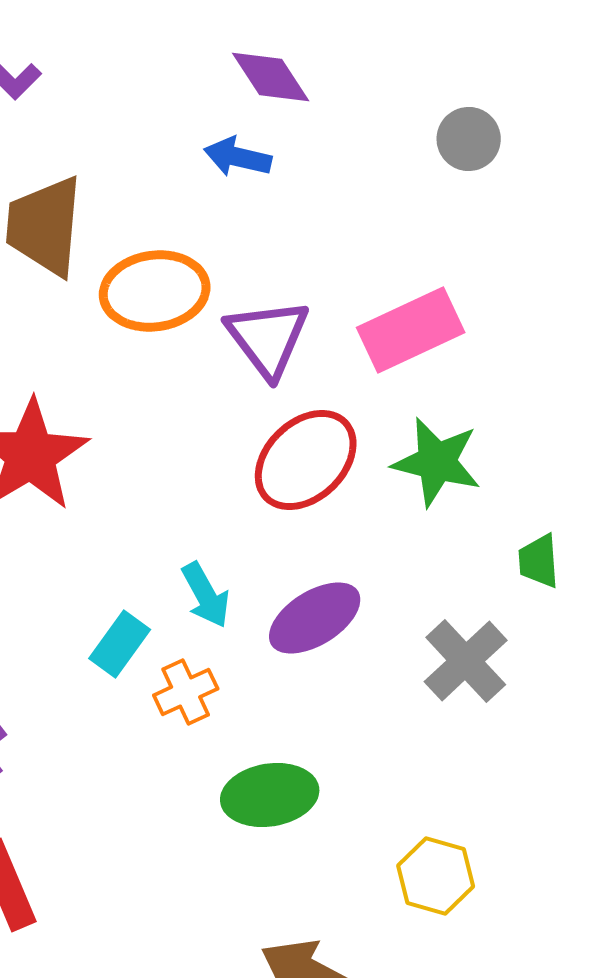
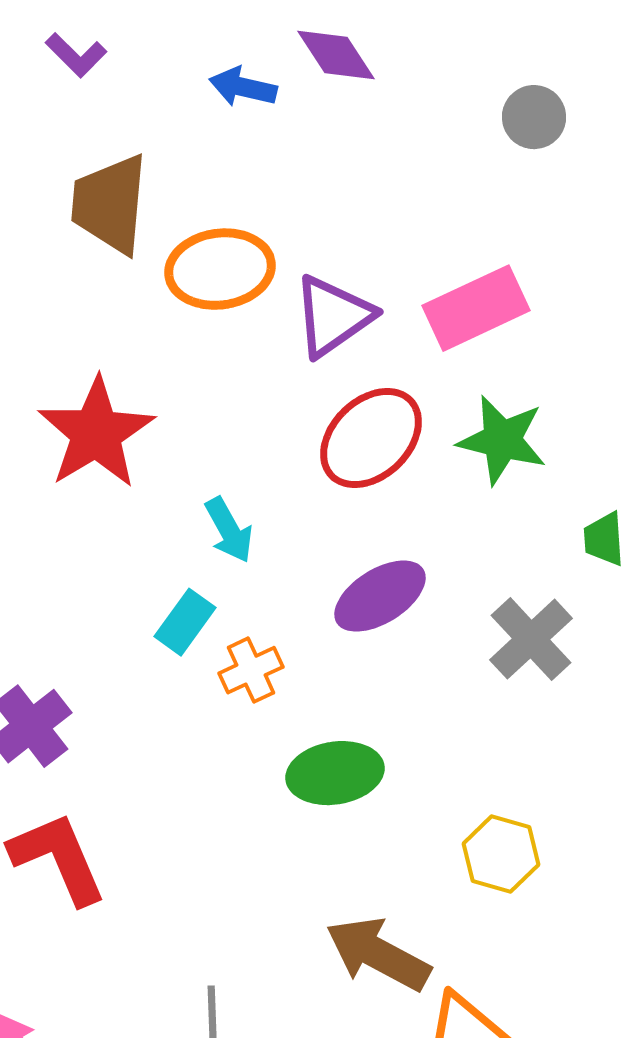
blue arrow: (238, 157) -> (243, 87), moved
purple triangle: (268, 338) -> (333, 316), turned 32
cyan arrow: (206, 595) -> (229, 530), moved

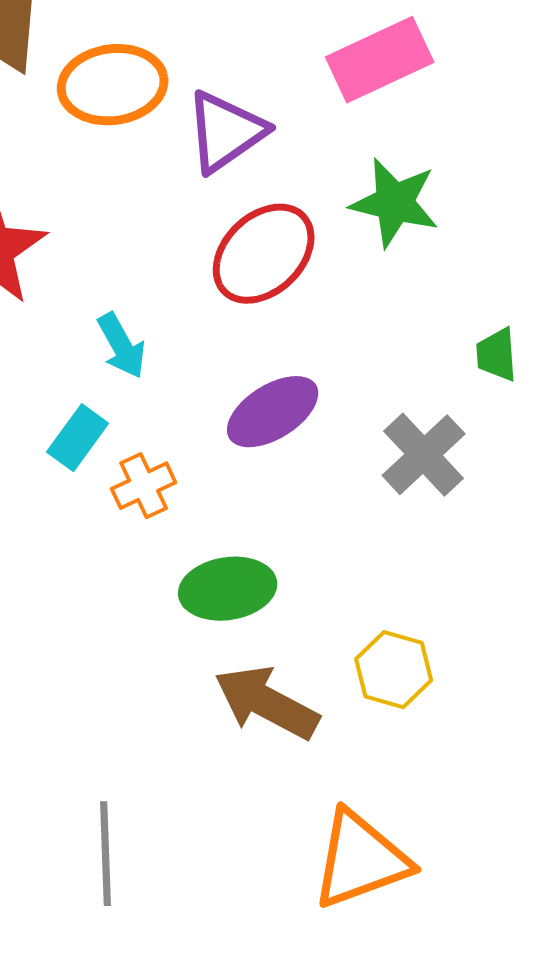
pink rectangle: (476, 308) -> (380, 60), moved
green star: (502, 440) -> (395, 203), moved
brown arrow: (378, 954) -> (267, 703), moved

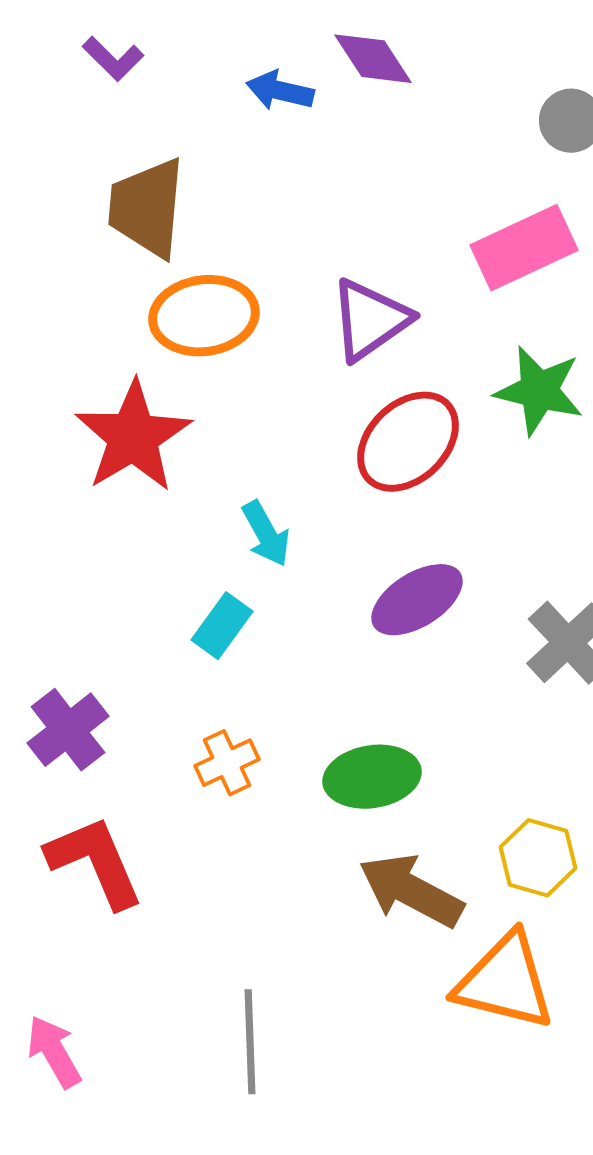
orange ellipse: (113, 85) -> (204, 316), moved
orange cross: (144, 486) -> (227, 763), moved
orange triangle: (361, 860) -> (505, 982), moved, turned 34

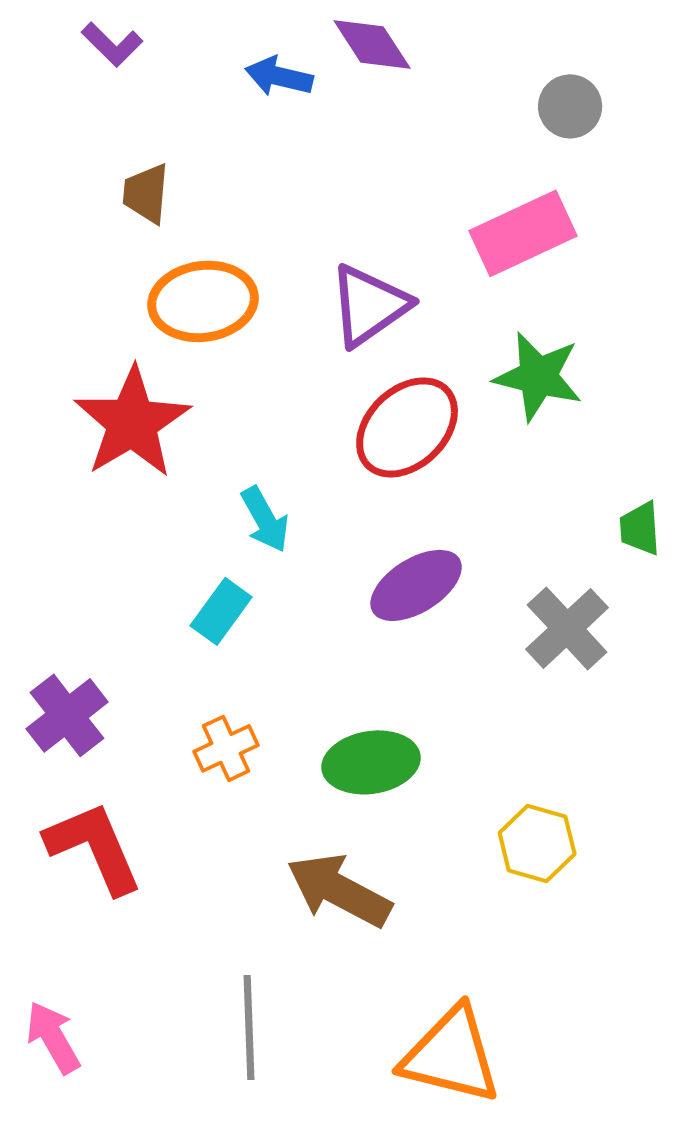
brown trapezoid: (147, 208) -> (146, 193), size x0.6
brown arrow: (411, 891) -> (339, 890), moved
orange triangle: (505, 982) -> (451, 1055), moved

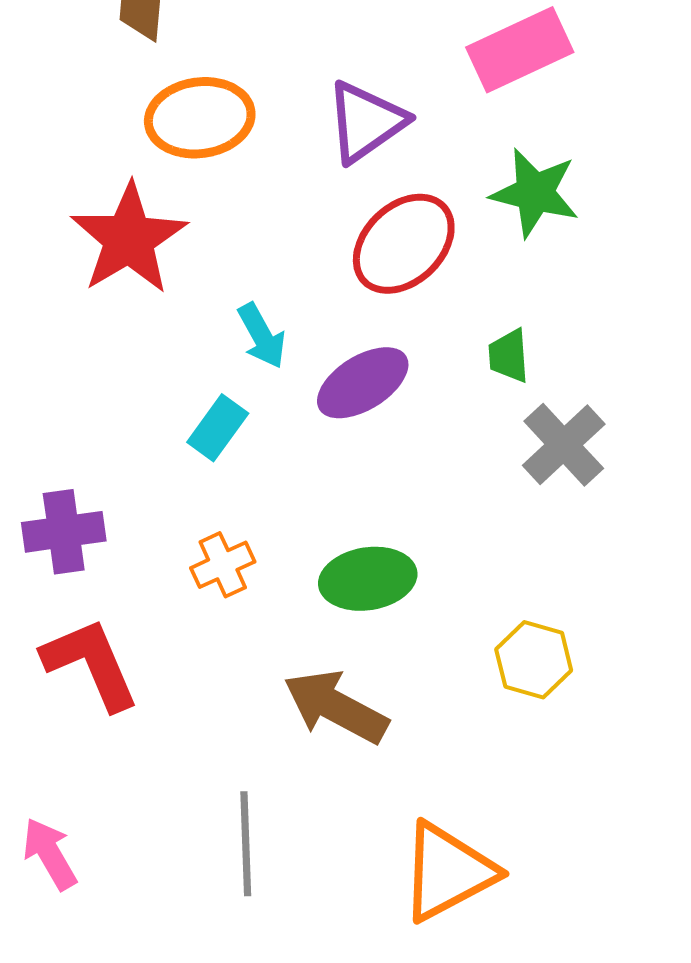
green trapezoid: (640, 528) -> (509, 356), moved
purple ellipse: (416, 585) -> (363, 383), moved
purple cross: (67, 715) -> (64, 532), turned 30
orange triangle: (451, 1055) -> (448, 872), turned -42

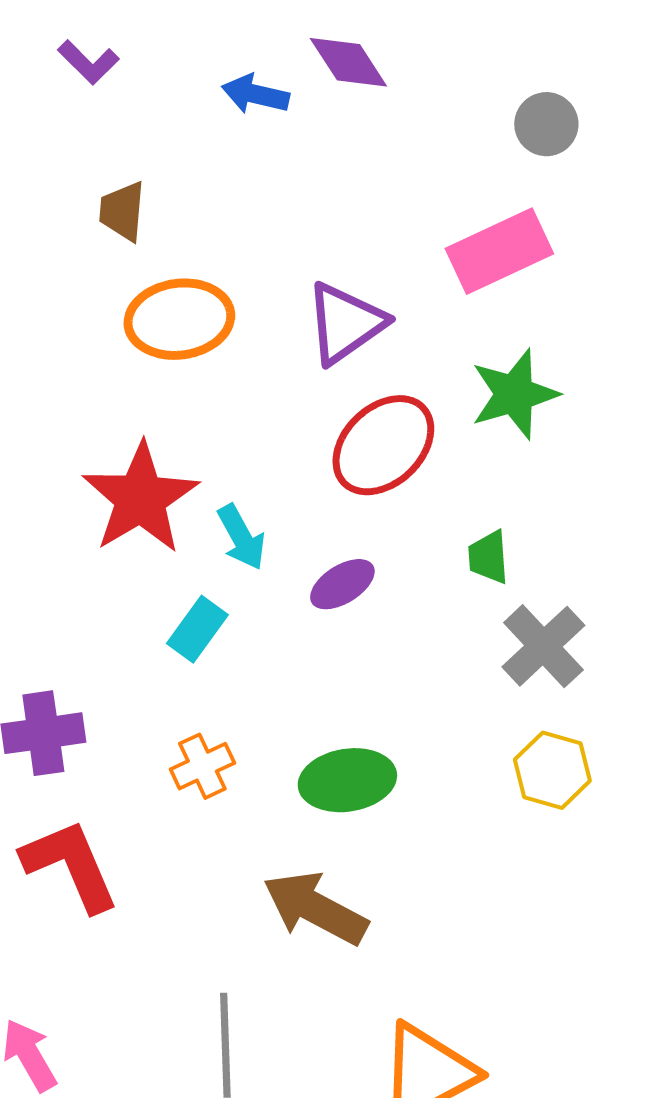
green star: (535, 193) -> (514, 394), turned -30
red star: (129, 239) -> (140, 498), moved
purple ellipse: (363, 383) -> (342, 584), size x0.7
yellow hexagon: (534, 660) -> (552, 770), moved

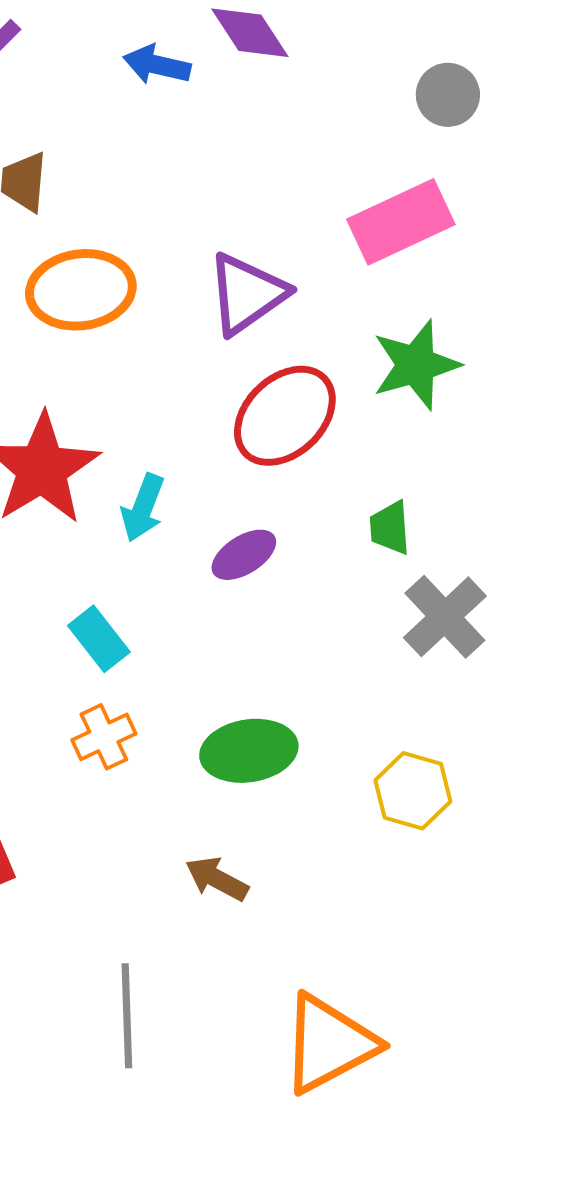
cyan arrow: (241, 537) -> (143, 508), turned 50
cyan rectangle: (197, 629) -> (99, 639), moved, turned -74
yellow hexagon: (552, 770) -> (413, 791), moved
brown arrow: (315, 908) -> (217, 879), size x0.6

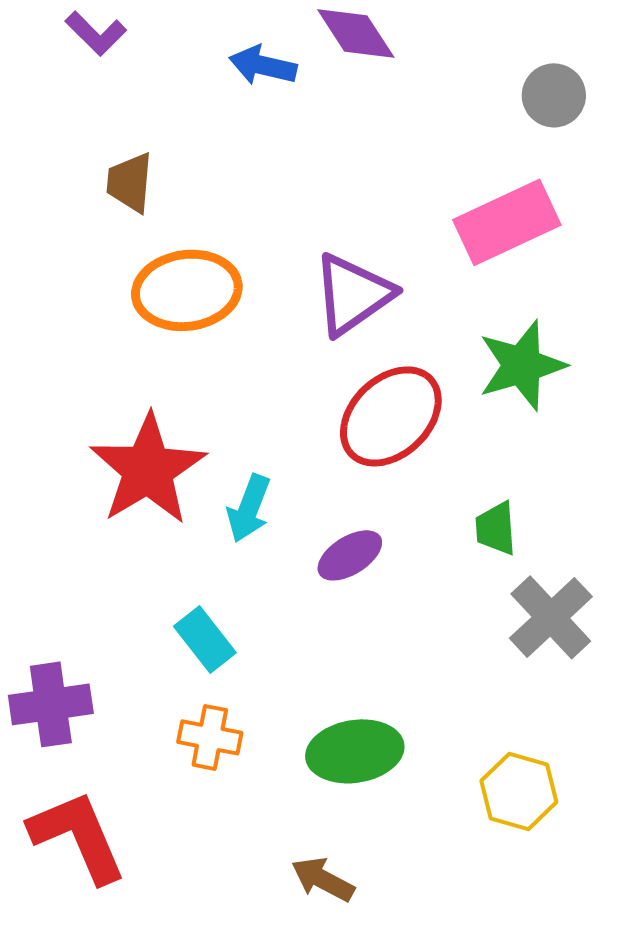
orange cross: (104, 737) -> (210, 737), turned 36

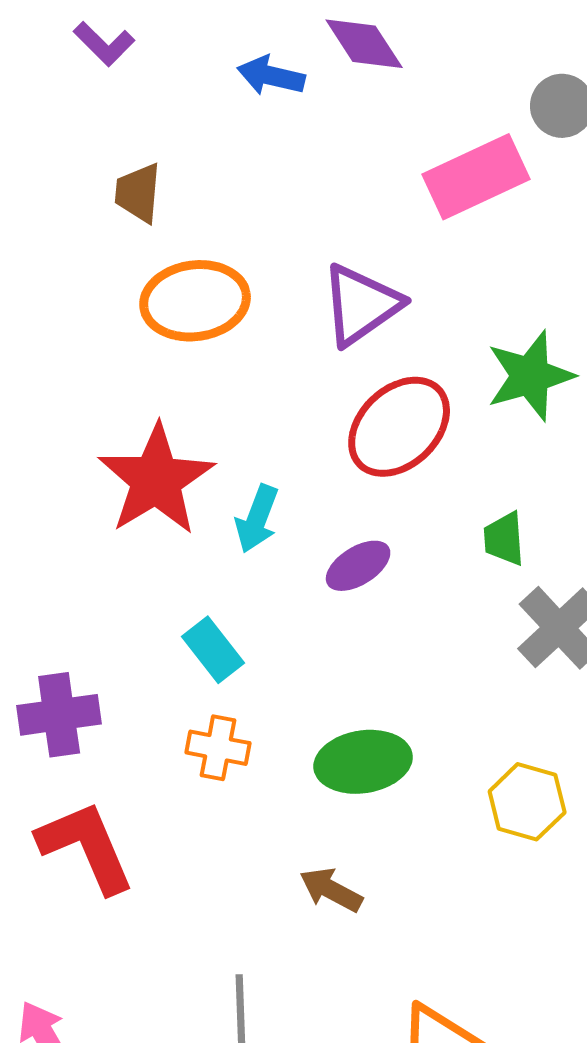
pink rectangle: (507, 222) -> (476, 177), moved

